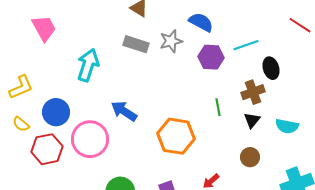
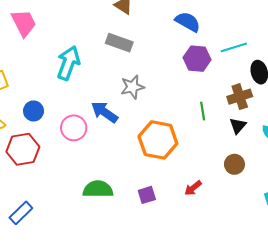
gray star: (171, 41) -> (132, 87), moved
blue circle: (56, 112) -> (33, 111), size x0.7
pink circle: (90, 139) -> (74, 128), moved, size x0.7

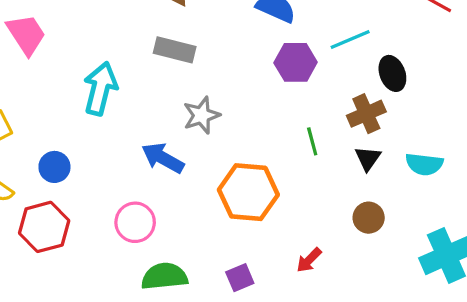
pink circle: (74, 128) -> (135, 222), moved

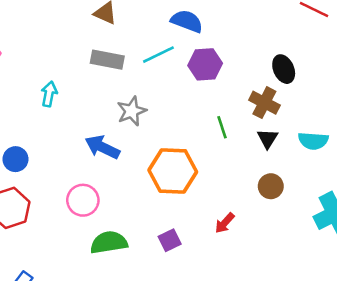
cyan line: (350, 40) -> (158, 55), moved
cyan arrow: (100, 89) -> (49, 94), size x0.6
brown cross: (366, 114) -> (264, 103), turned -36

